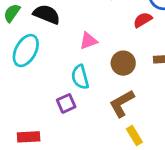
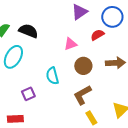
pink triangle: (88, 41) -> (70, 44), moved
purple square: (66, 103) -> (28, 94), moved

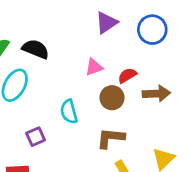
red semicircle: (97, 35) -> (127, 75), moved
brown L-shape: (82, 95) -> (111, 138), turned 35

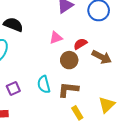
brown arrow: (156, 94) -> (102, 57), turned 30
cyan semicircle: (69, 112) -> (44, 84), moved

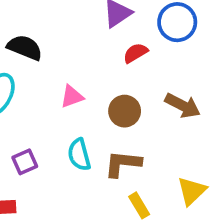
pink triangle: (56, 38) -> (72, 97), moved
red semicircle: (80, 44) -> (135, 53), moved

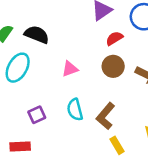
brown circle: (125, 111) -> (113, 66), moved
brown L-shape: (123, 164) -> (105, 116), turned -56

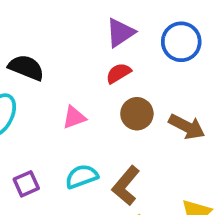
red semicircle: (114, 38) -> (118, 73), moved
cyan semicircle: (75, 110) -> (82, 176), turned 85

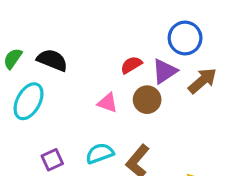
purple triangle: (120, 33) -> (164, 71), moved
pink triangle: (74, 117) -> (108, 103), moved, turned 40
brown arrow: (187, 127) -> (202, 81), moved, turned -68

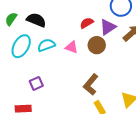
cyan semicircle: (100, 153) -> (46, 45), moved

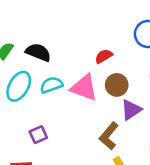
purple triangle: (108, 27) -> (131, 110), moved
pink triangle: (72, 47) -> (84, 88), size x1.6

